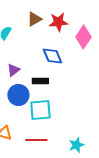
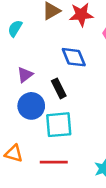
black rectangle: (40, 81) -> (59, 88), turned 63

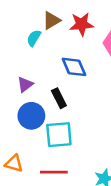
cyan semicircle: (15, 28) -> (34, 38), moved

